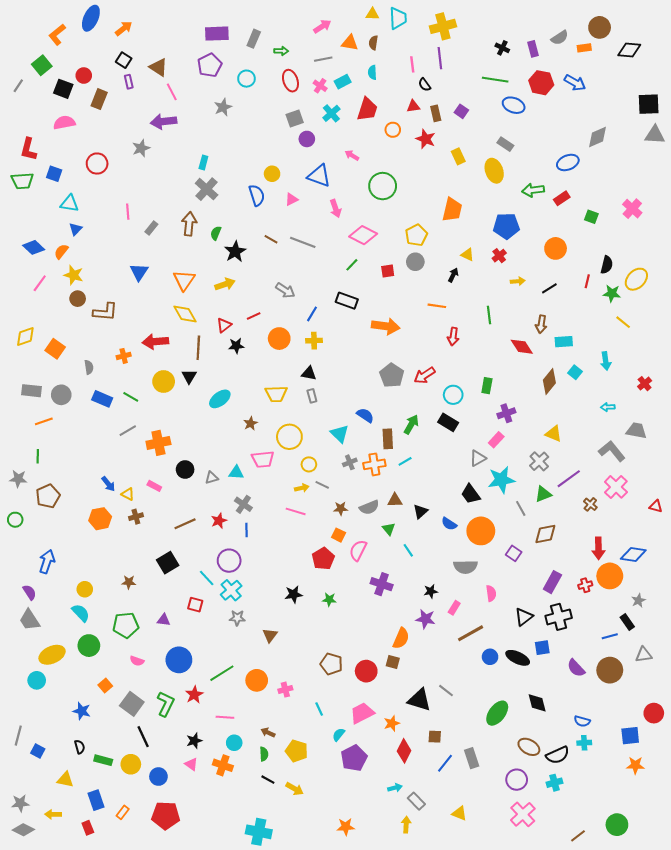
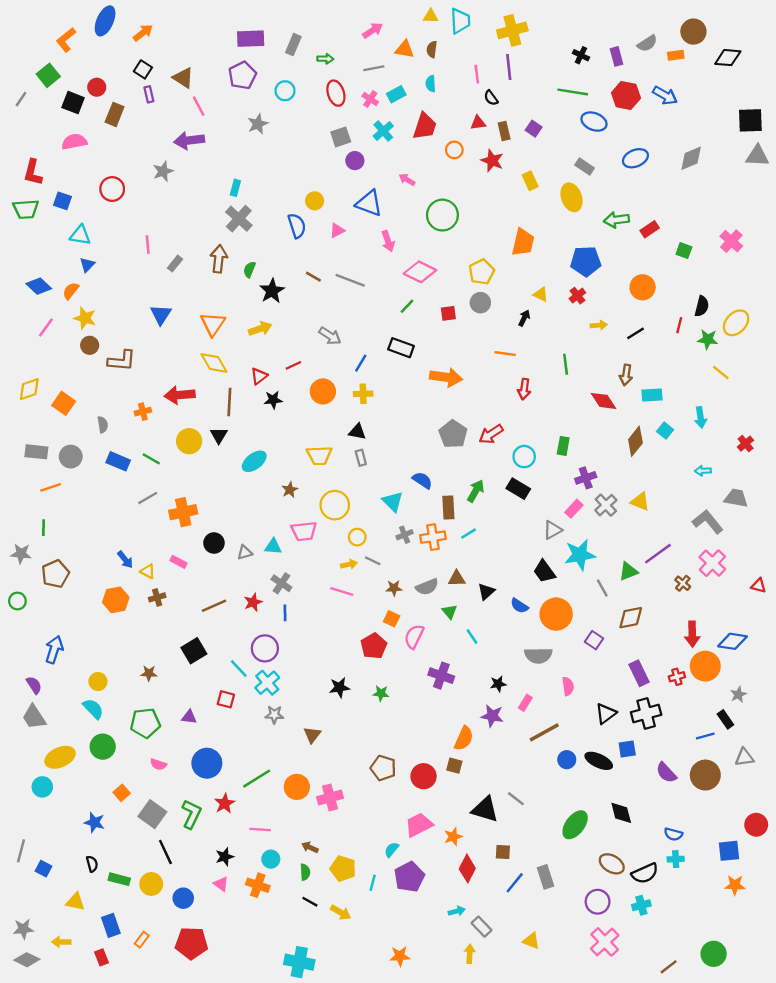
blue ellipse: (568, 162) -> (635, 158), moved
gray cross: (539, 461) -> (606, 505), moved
purple rectangle: (552, 582) -> (639, 673), turned -55
pink cross: (285, 690) -> (330, 798), size x1.5
cyan line: (319, 709) -> (373, 883), moved, turned 40

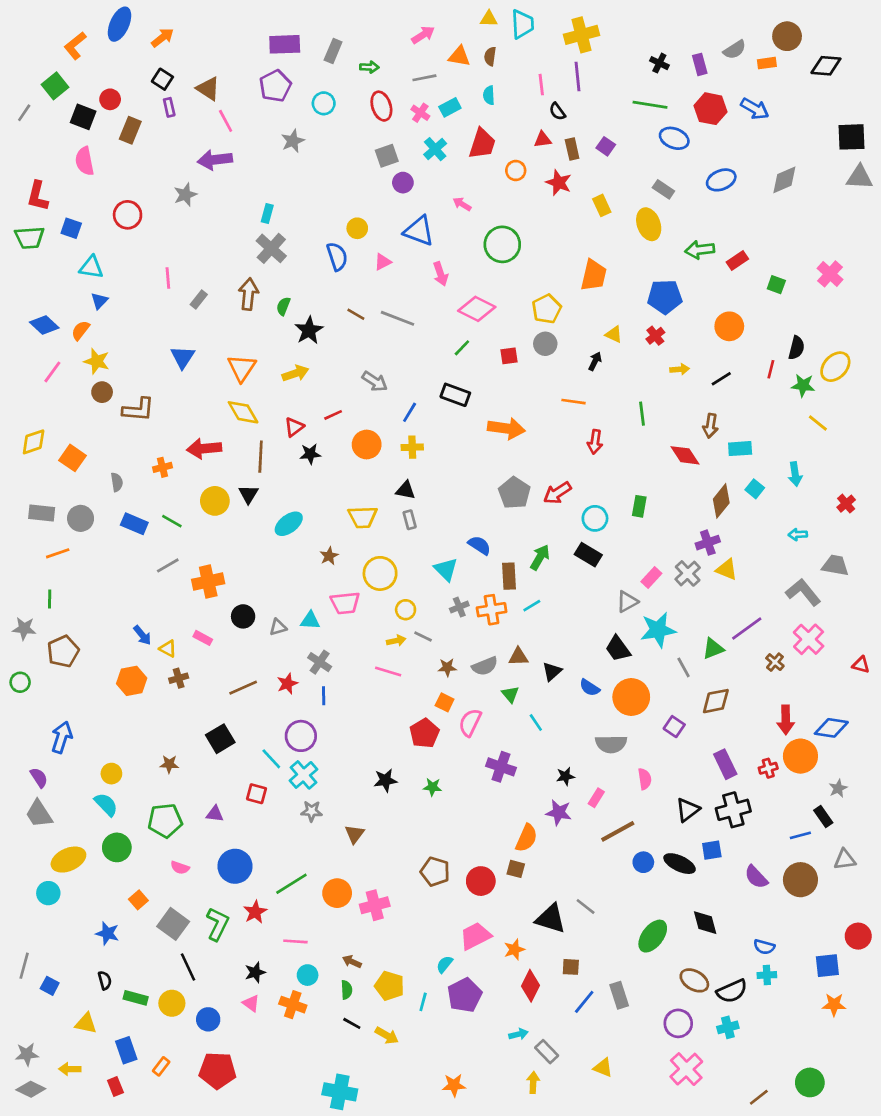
pink semicircle: (74, 142) -> (85, 161), turned -90
purple cross: (586, 478) -> (708, 543), moved

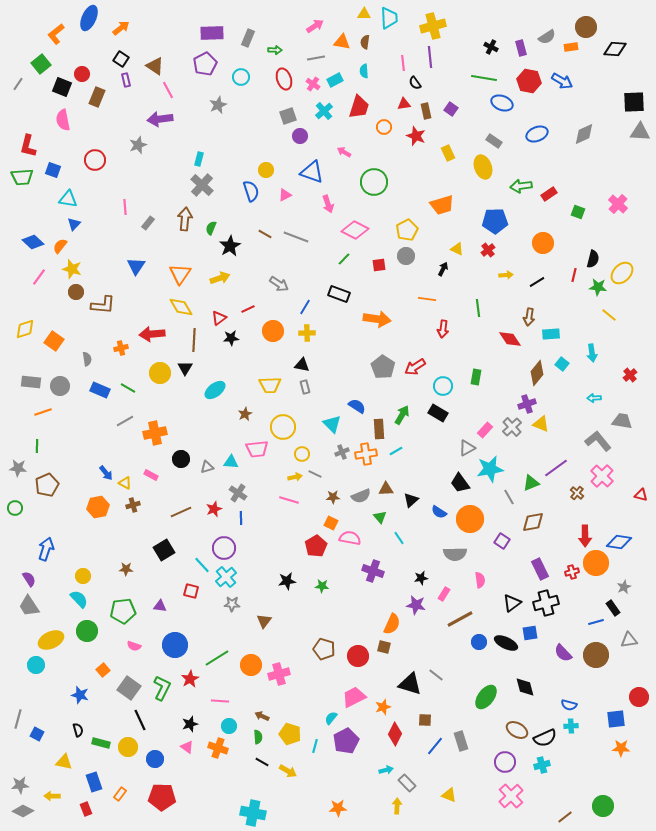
orange trapezoid: (594, 275) -> (442, 205), turned 60
pink semicircle: (470, 723) -> (350, 538), turned 75

